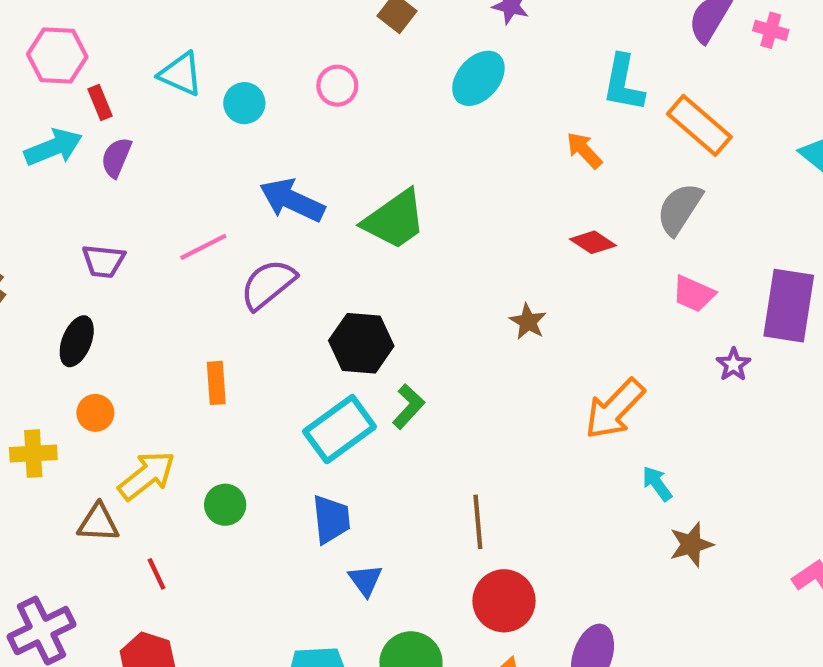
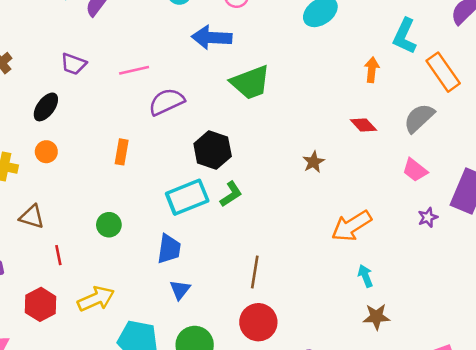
orange arrow: (584, 150) -> (372, 70), turned 35
blue arrow: (292, 200) -> (212, 38), moved, turned -36
yellow arrow: (147, 476) -> (96, 299), moved

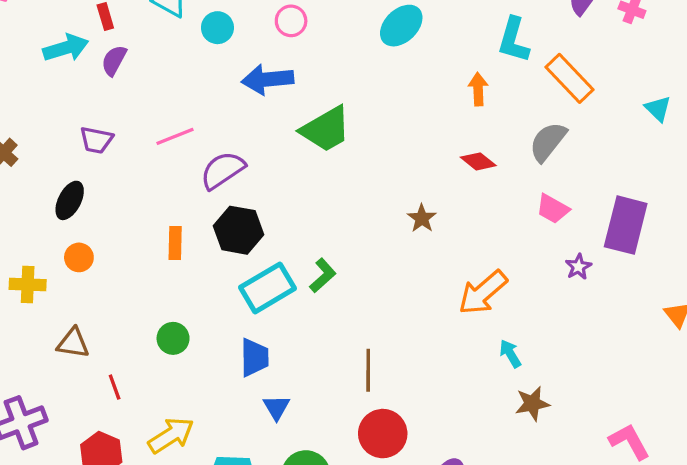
black hexagon: (213, 150) -> (239, 230), moved

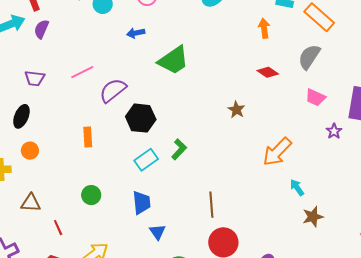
blue arrow: (268, 79) -> (136, 33), size x0.6
black hexagon: (239, 230) -> (141, 118), moved
cyan rectangle: (267, 288) -> (146, 160), size x0.7

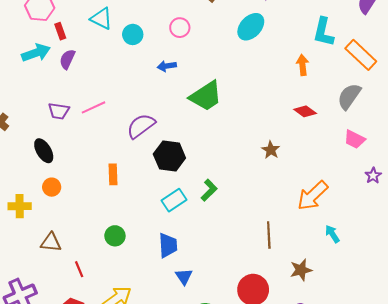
pink line: (82, 72) -> (93, 107), moved
black ellipse: (21, 116) -> (44, 151), turned -55
brown line: (211, 205) -> (269, 235), moved
brown star: (313, 217) -> (301, 270), moved

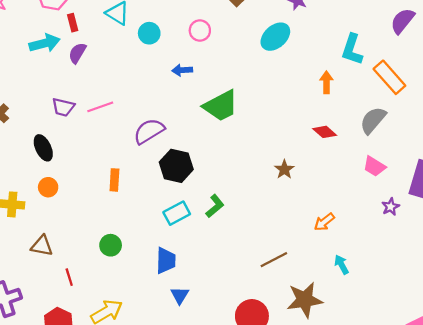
orange arrow: (313, 196) -> (324, 222), size x0.6
brown line: (269, 235) -> (274, 260), turned 60
brown star: (301, 270) -> (305, 300), size x1.5

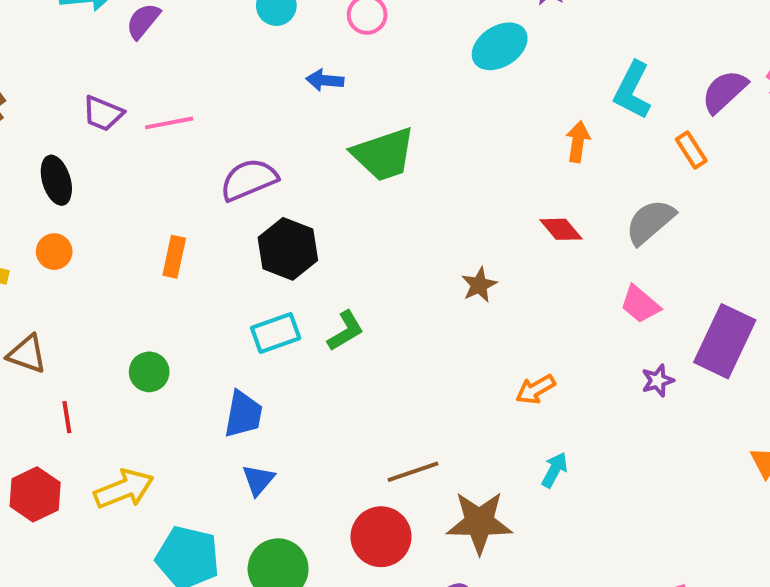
purple semicircle: (402, 21) -> (724, 91), moved
orange rectangle: (389, 77) -> (691, 150), size x0.6
brown line: (274, 260) -> (413, 472), moved
cyan arrow: (342, 265) -> (555, 470), turned 48

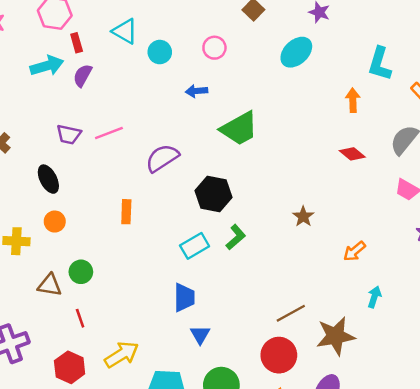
black hexagon: (288, 249) -> (213, 194), moved
brown star: (479, 285) -> (303, 216), moved
green circle: (149, 372) -> (81, 272), moved

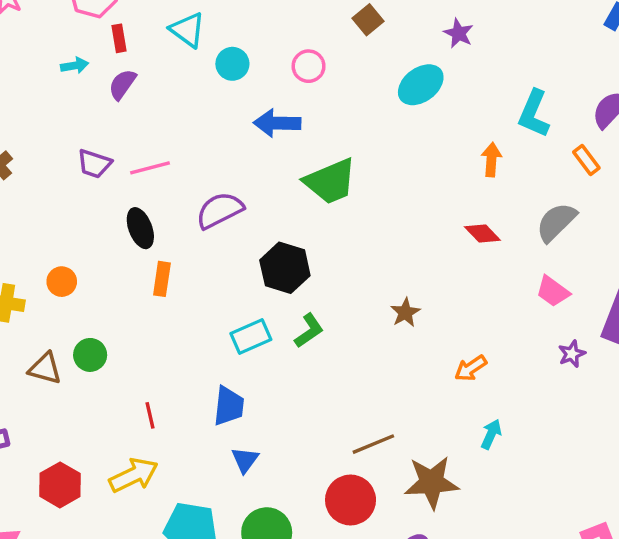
cyan arrow: (47, 66) -> (75, 65), size x0.6
blue arrow: (196, 91) -> (277, 123), size x1.5
black ellipse: (48, 179) -> (140, 228), moved
red line: (80, 318) -> (150, 415), moved

